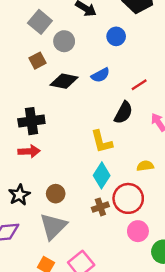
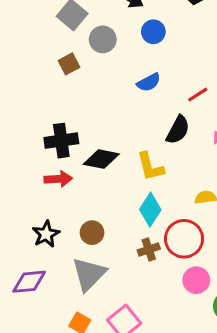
blue circle: (116, 36) -> (153, 32), moved
black diamond: (64, 81) -> (101, 159), moved

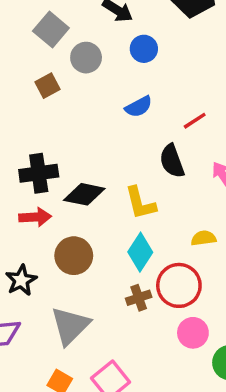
black semicircle: (178, 130) -> (172, 161), turned 132
brown circle: (92, 233) -> (74, 256), moved, size x1.4

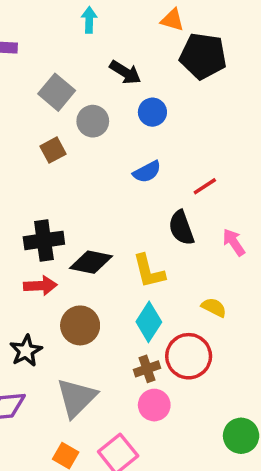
yellow semicircle: (203, 238) -> (214, 307), turned 35
pink circle: (193, 333) -> (154, 405), moved

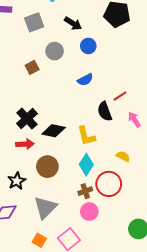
gray square: (57, 92) -> (34, 22), moved, turned 30
red line: (205, 186) -> (120, 96), moved
black cross: (44, 240) -> (27, 119), turned -35

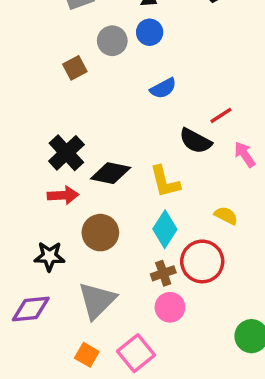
blue circle: (88, 46) -> (150, 32), moved
black semicircle: (105, 111) -> (195, 141), turned -42
black star: (17, 181) -> (49, 256), turned 30

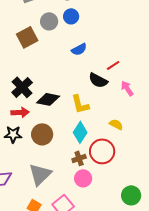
brown square: (75, 68) -> (27, 37), size x1.5
black star: (49, 256) -> (13, 134), moved

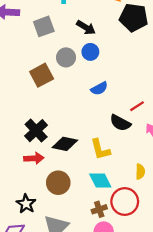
yellow semicircle: (116, 124) -> (140, 172), turned 64
cyan diamond: (80, 132) -> (100, 180), turned -60
black star: (13, 134) -> (26, 204), moved, turned 30

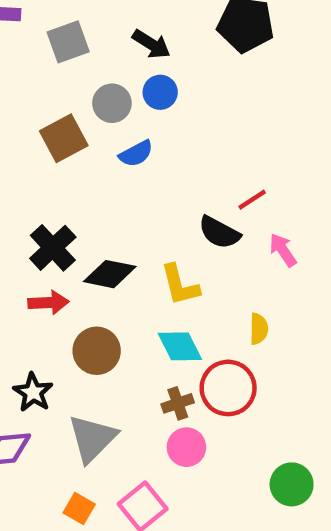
blue semicircle: (99, 88) -> (136, 154), moved

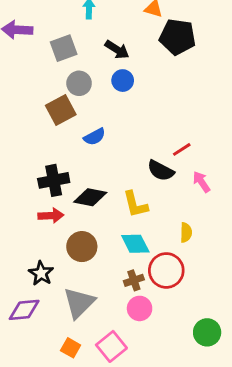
gray circle: (112, 103) -> (79, 83), moved
blue semicircle: (136, 154) -> (95, 137), moved
black cross: (53, 248) -> (54, 180), turned 32

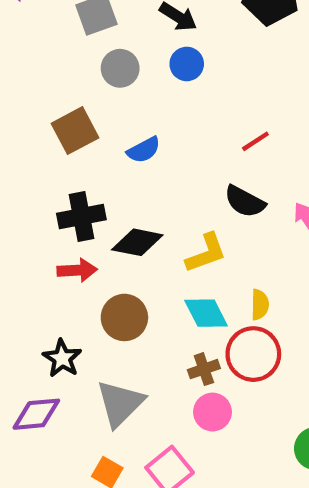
brown square: (61, 110) -> (75, 131), moved
red line: (182, 149) -> (255, 141), moved
yellow L-shape: (135, 204) -> (206, 253), turned -96
yellow semicircle: (186, 232) -> (260, 305), moved

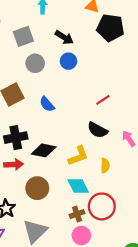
blue semicircle: (144, 150) -> (47, 104), turned 77
yellow semicircle: (260, 305) -> (105, 166), moved

